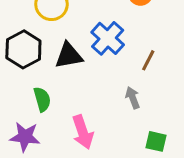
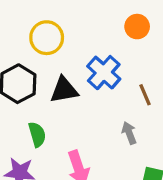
brown line: (148, 60) -> (145, 95), turned -50

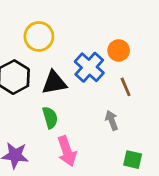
orange circle: (137, 27) -> (119, 50), moved
green semicircle: (37, 134) -> (50, 118), moved

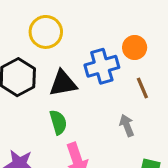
blue cross: (89, 67) -> (102, 66), turned 32

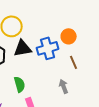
black triangle: (63, 83) -> (23, 48), moved

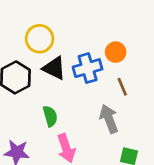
black triangle: (23, 48) -> (54, 68), turned 36
gray arrow: (64, 86) -> (109, 119), size x1.5

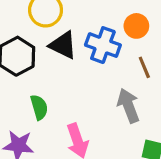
blue cross: (88, 68) -> (103, 45), turned 36
green semicircle: (50, 116) -> (39, 107), moved

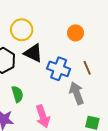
orange circle: (136, 26) -> (75, 33), moved
blue cross: (103, 45) -> (59, 69), moved

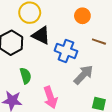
brown line: (87, 68) -> (99, 42), moved, turned -48
gray arrow: (77, 93) -> (83, 75), turned 65

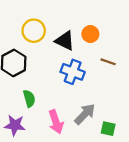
black triangle: (41, 35) -> (65, 41), moved
gray arrow: (83, 75) -> (85, 114), moved

